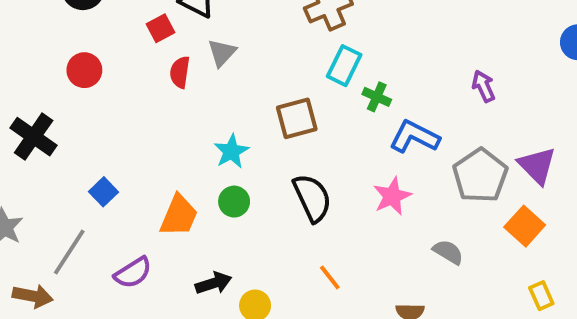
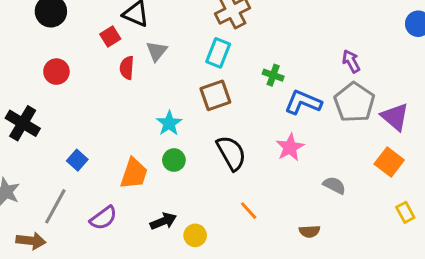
cyan rectangle: (344, 66) -> (218, 53), moved
gray pentagon: (480, 176) -> (354, 102), moved

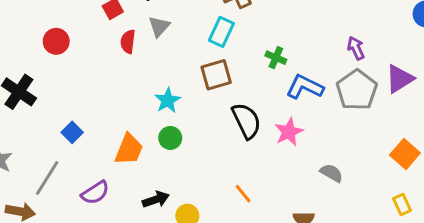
purple triangle: (395, 117) -> (400, 79), moved, turned 44
black semicircle: (231, 153) -> (246, 121), moved
orange square: (389, 162) -> (405, 154), moved

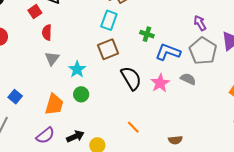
gray triangle: (159, 26) -> (52, 58), moved
gray semicircle: (332, 173) -> (188, 79), moved
purple semicircle: (95, 193) -> (45, 135), moved

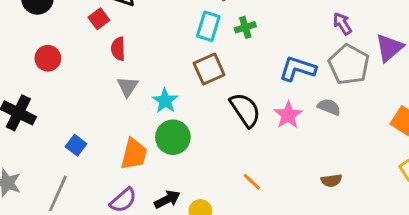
green cross: (147, 34) -> (245, 27), moved, turned -32
green circle: (81, 94) -> (173, 137), size x1.5
brown semicircle: (175, 140) -> (331, 181), moved

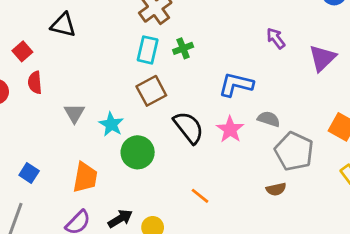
red square: (99, 19) -> (22, 51), moved
red semicircle: (118, 49) -> (35, 83), moved
gray pentagon: (349, 65) -> (294, 151), moved
green circle: (173, 137) -> (138, 152), moved

